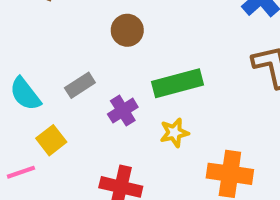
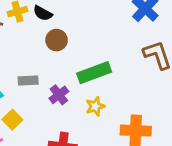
gray rectangle: (80, 85) -> (28, 80), turned 36

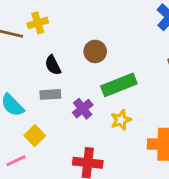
black semicircle: (43, 13) -> (53, 65), moved, turned 36
brown circle: (57, 40) -> (95, 51), moved

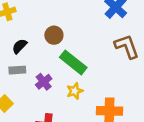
black semicircle: (53, 65) -> (20, 46), turned 70
green rectangle: (119, 85) -> (73, 62), turned 60

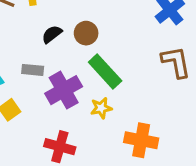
black semicircle: (20, 46) -> (52, 34), moved
purple cross: (44, 82) -> (64, 90), size x1.6

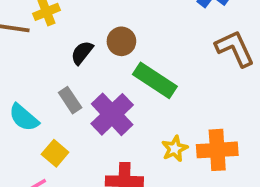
gray rectangle: (33, 70) -> (70, 100), turned 65
yellow star: (101, 108) -> (175, 149), moved

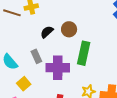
green rectangle: (155, 80) -> (84, 53), turned 60
purple cross: (112, 114) -> (58, 68), turned 35

